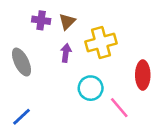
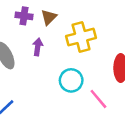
purple arrow: (66, 53) -> (38, 47), moved

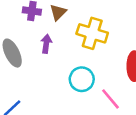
yellow cross: (81, 37) -> (92, 33), turned 32

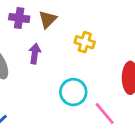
yellow cross: (92, 33) -> (85, 42), size x0.6

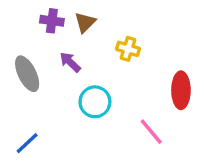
purple arrow: (35, 54) -> (70, 62), turned -54
cyan circle: (73, 92) -> (95, 102), moved

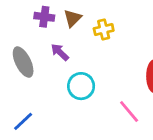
yellow cross: (128, 49) -> (104, 30), moved, turned -30

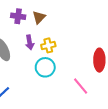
yellow cross: (104, 30) -> (48, 45), moved
purple arrow: (60, 52) -> (30, 42), turned -144

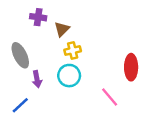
brown triangle: (39, 17) -> (62, 29), moved
purple arrow: (30, 42) -> (37, 79), moved

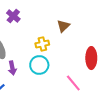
purple cross: (38, 17) -> (13, 16), turned 32
brown triangle: (62, 29) -> (63, 26), moved

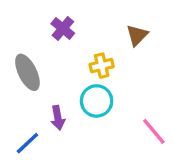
purple cross: (13, 16) -> (63, 28), moved
purple arrow: (12, 68) -> (58, 118), moved

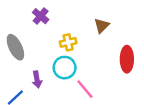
brown triangle: (137, 35) -> (102, 26), moved
pink line: (154, 131) -> (85, 89), moved

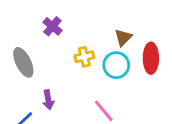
red ellipse: (127, 59) -> (151, 58), moved
cyan circle: (65, 68) -> (116, 65), moved

